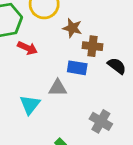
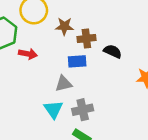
cyan triangle: (30, 105) -> (53, 109), moved
gray cross: (101, 121) -> (83, 110), moved, turned -30

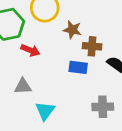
gray triangle: (64, 84) -> (23, 86), moved
gray cross: (83, 110) -> (103, 107), moved

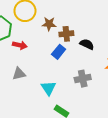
blue rectangle: (78, 67) -> (59, 52), turned -48
cyan triangle: (45, 111) -> (48, 88), moved

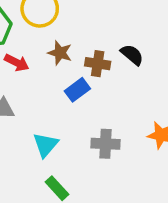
brown star: (49, 24) -> (60, 53), moved
black semicircle: (87, 44) -> (132, 55), moved

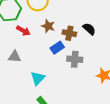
gray cross: (105, 144) -> (75, 59), moved

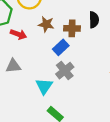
black semicircle: (89, 29) -> (94, 20), turned 56
gray cross: (75, 59) -> (65, 71), moved, turned -35

